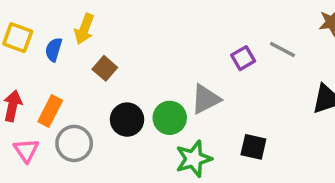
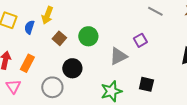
gray line: (282, 50) -> (155, 11), moved
purple square: (243, 58) -> (140, 40), moved
green circle: (170, 118) -> (88, 36), moved
gray circle: (74, 143) -> (52, 87), moved

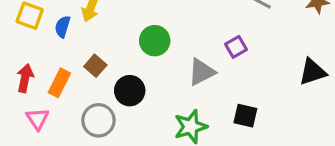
brown square: (59, 38) -> (95, 66), moved

